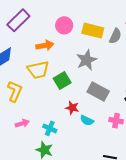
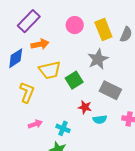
yellow rectangle: (93, 31) -> (103, 29), turned 55
orange arrow: (45, 45) -> (40, 44), moved
cyan semicircle: (87, 120) -> (100, 119), turned -32

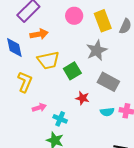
blue diamond: (16, 58) -> (14, 48), turned -70
cyan semicircle: (100, 119) -> (107, 112), moved
pink arrow: (35, 124) -> (39, 108), moved

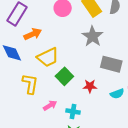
green square: (72, 71) -> (64, 76), moved

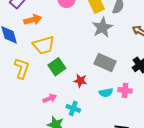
gray star: (92, 36) -> (102, 27), moved
pink arrow: (50, 105) -> (50, 98), moved
cyan cross: (73, 112) -> (73, 108), moved

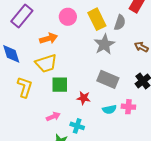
orange arrow: (33, 20) -> (49, 38), moved
green square: (57, 67) -> (60, 85), turned 36

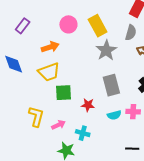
purple rectangle: (22, 16) -> (23, 26), size x0.7
gray semicircle: (120, 23) -> (131, 33), moved
gray rectangle: (108, 79) -> (111, 85), turned 55
yellow L-shape: (25, 87) -> (36, 116), moved

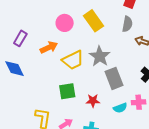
purple rectangle: (23, 26) -> (20, 38), moved
gray star: (106, 50) -> (100, 56), moved
yellow trapezoid: (49, 72) -> (73, 60), moved

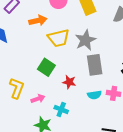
green square: (67, 91) -> (46, 67), turned 30

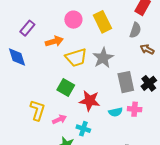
gray rectangle: (95, 65) -> (126, 82), moved
red star: (69, 82) -> (90, 101), size x1.5

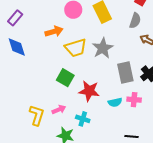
purple rectangle: (27, 28) -> (15, 18), moved
yellow L-shape: (38, 110) -> (37, 115), moved

